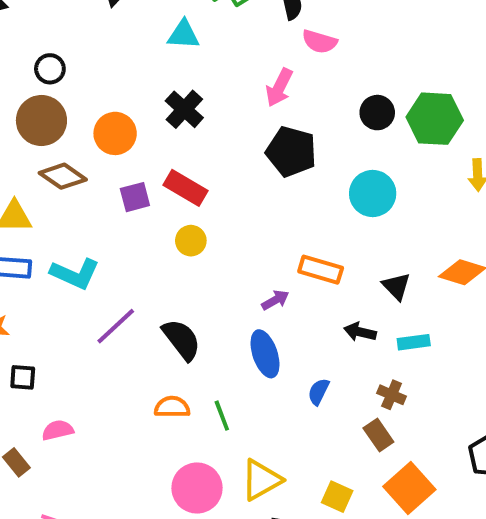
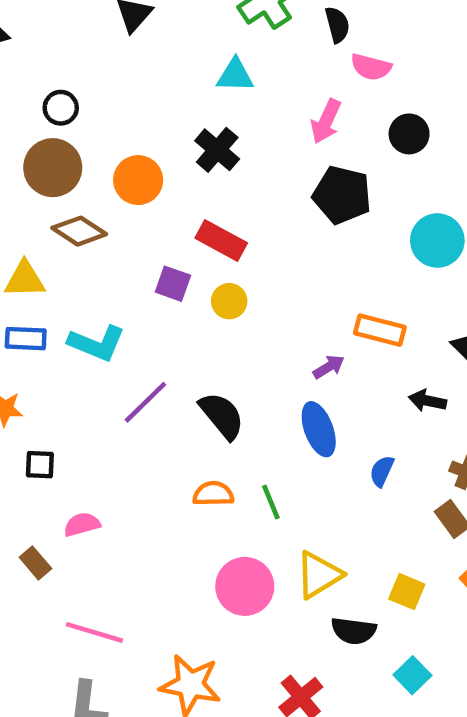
cyan triangle: (183, 35) -> (235, 75), moved
black circle: (377, 113) -> (409, 134), moved
purple square: (135, 197) -> (173, 284), moved, turned 36

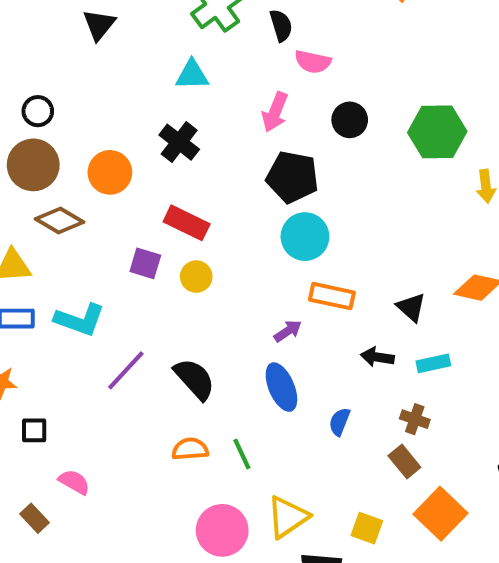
cyan circle: (437, 240) -> (305, 237), moved
pink semicircle: (82, 524) -> (74, 482), turned 48

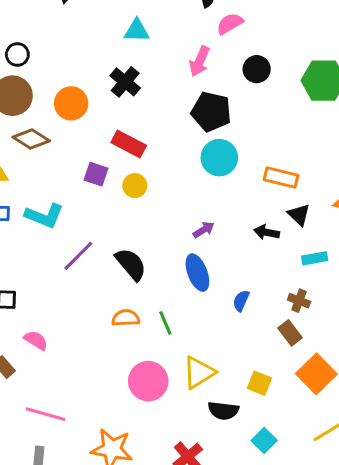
pink semicircle: (313, 62) -> (230, 24), turned 136
orange rectangle: (332, 296) -> (281, 178), moved
black arrow: (377, 357) -> (267, 232), moved

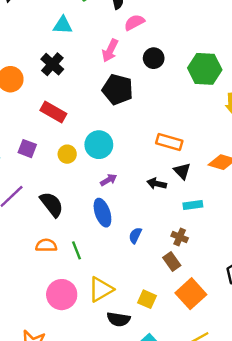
cyan circle: (219, 158) -> (99, 145), moved
purple square: (96, 174) -> (27, 149), moved
yellow circle: (135, 186) -> (67, 154), moved

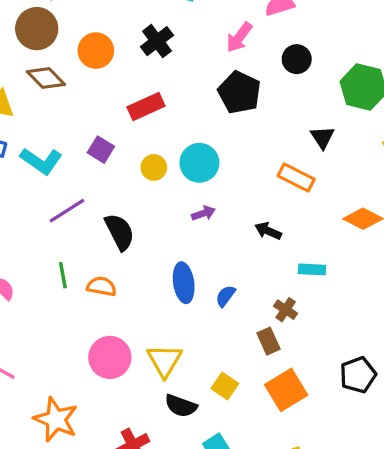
red rectangle: (53, 112) -> (146, 106), turned -65
black triangle: (182, 171) -> (323, 137), moved
blue ellipse: (102, 213) -> (184, 283), moved
green line: (76, 250) -> (63, 275), moved
yellow triangle: (101, 289) -> (165, 361), turned -40

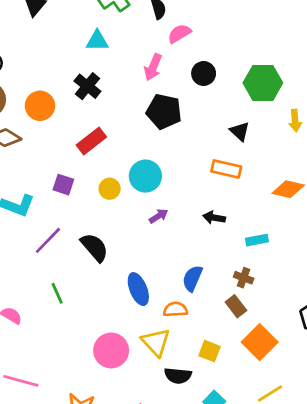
blue ellipse: (184, 283) -> (138, 289), moved
orange semicircle: (101, 286) -> (175, 309), moved
blue semicircle: (225, 296) -> (192, 278), size x1.4

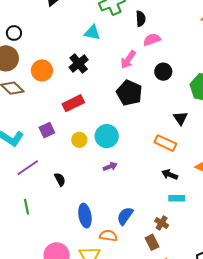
purple square: (63, 185) -> (47, 130), turned 35
black arrow: (214, 218) -> (170, 175), moved
black semicircle: (94, 247) -> (60, 179), size x0.6

